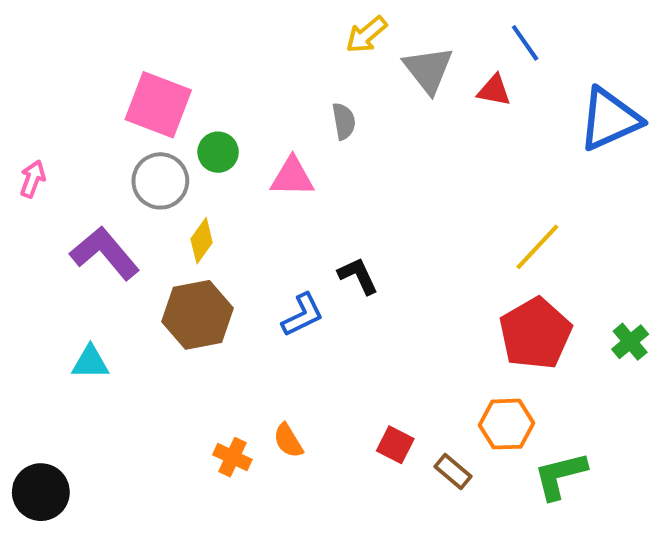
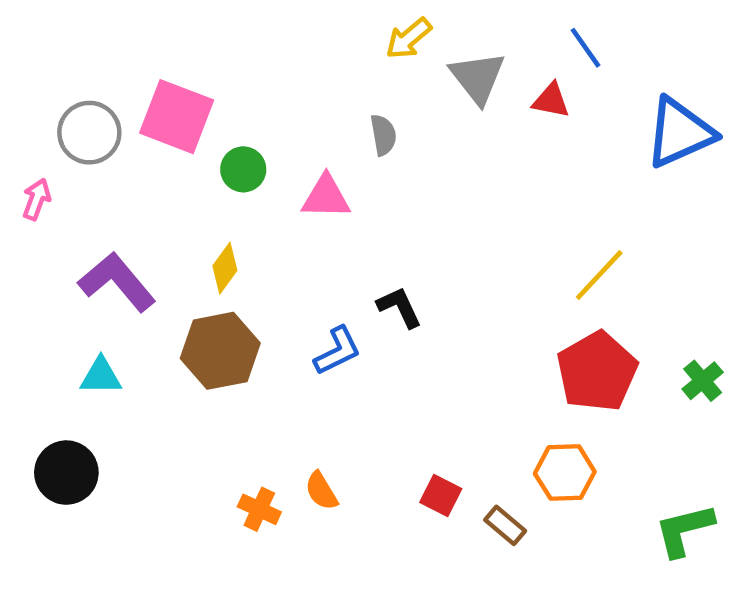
gray circle: (160, 181) -> (89, 133), moved
cyan triangle: (90, 362) -> (101, 376), moved
green L-shape: (560, 476) -> (684, 530), moved
black circle: (41, 492) -> (66, 473), moved

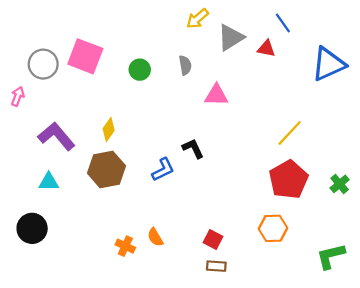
gray triangle: (478, 78) -> (231, 37), turned 36
green circle: (243, 169) -> (140, 70), moved
pink triangle: (326, 197) -> (216, 95), moved
brown rectangle: (505, 525) -> (216, 266), moved, turned -36

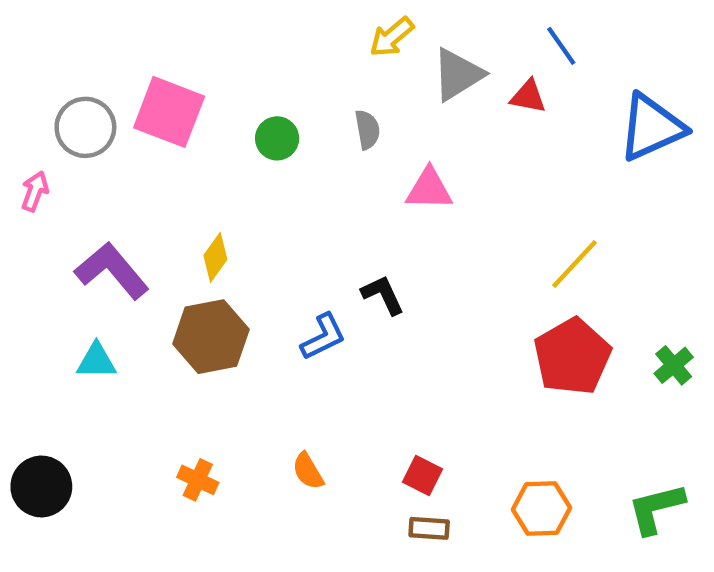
black circle: (32, 228) -> (41, 486), moved
orange hexagon: (273, 228) -> (541, 509), moved
orange cross: (125, 246) -> (198, 480), moved

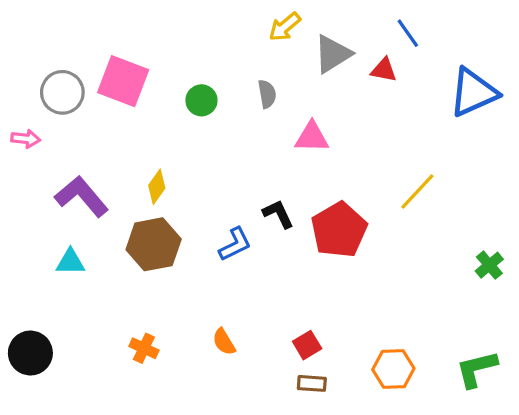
pink arrow: (35, 191) -> (26, 139), turned 76
red pentagon: (572, 356) -> (339, 230), moved
red square: (422, 475) -> (307, 345), turned 32

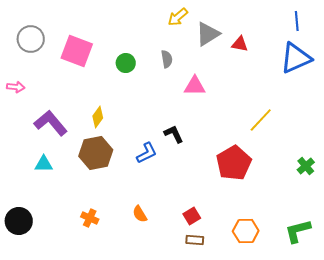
blue line: (408, 33) -> (297, 21), moved, turned 30
gray circle: (62, 92) -> (31, 39), moved
red pentagon: (339, 230) -> (234, 163), moved

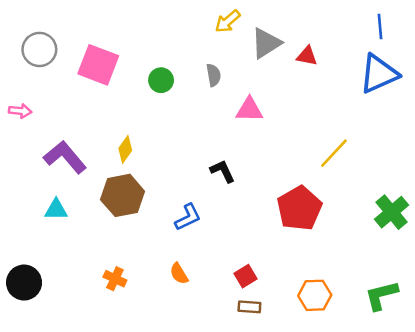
blue L-shape: (147, 153) -> (188, 217), moved
green cross: (306, 166) -> (392, 212), size x1.5

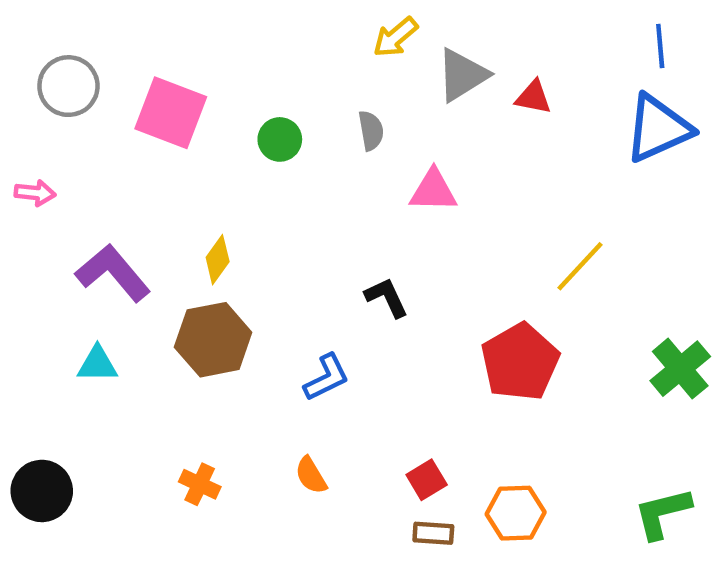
orange hexagon: (315, 295) -> (516, 513), moved

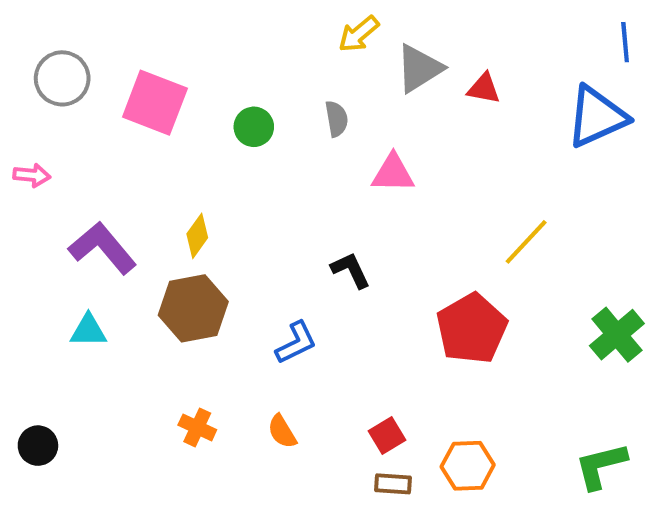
blue line: (660, 46) -> (625, 42), moved
orange cross: (200, 484) -> (197, 427), moved
black circle: (42, 491) -> (38, 446), size x0.7

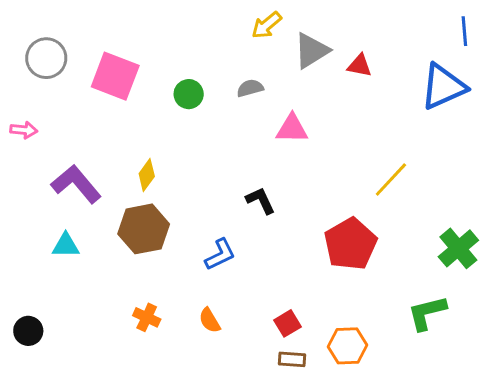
gray semicircle: (337, 119) -> (250, 88), turned -95
green L-shape: (601, 466) -> (427, 313), moved

